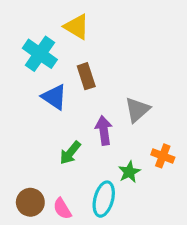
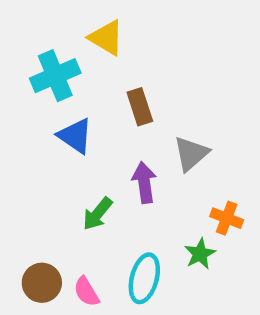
cyan cross: (40, 54) -> (55, 76), turned 32
brown rectangle: (86, 76) -> (140, 107), moved
green star: (129, 172) -> (200, 254), moved

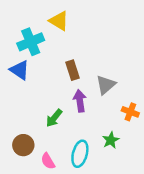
brown rectangle: (140, 107) -> (73, 70), moved
blue triangle: (75, 136) -> (20, 70), moved
orange cross: (227, 218) -> (130, 112), moved
brown circle: (42, 283) -> (23, 145), moved

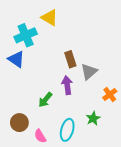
brown rectangle: (73, 70) -> (70, 59), moved
orange cross: (130, 112) -> (110, 95), turned 32

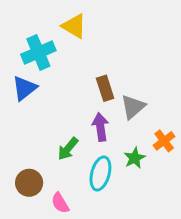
blue triangle: (16, 59) -> (24, 88), turned 48
green star: (93, 118) -> (135, 158), moved
cyan ellipse: (67, 130) -> (100, 173), moved

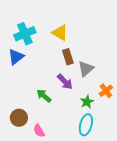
yellow triangle: (74, 26) -> (60, 33), moved
purple arrow: (100, 127) -> (65, 82), turned 144
green arrow: (68, 149) -> (44, 96), turned 91
cyan ellipse: (100, 173) -> (86, 125), moved

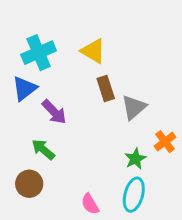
purple arrow: (65, 82) -> (54, 112), moved
green arrow: (44, 96) -> (43, 149), moved
pink semicircle: (39, 131) -> (90, 204), moved

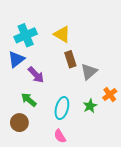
cyan ellipse: (134, 195) -> (62, 108), moved

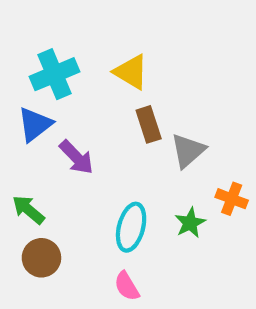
orange cross: (110, 95) -> (232, 199), turned -32
green arrow: (29, 100) -> (28, 210), moved

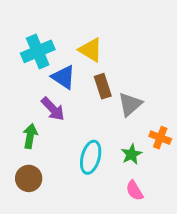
blue triangle: (35, 124) -> (63, 77), moved, turned -48
green arrow: (28, 210) -> (30, 136), moved, turned 60
pink semicircle: (127, 286) -> (134, 191), moved

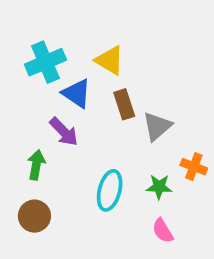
green star: (131, 154) -> (159, 187), turned 30

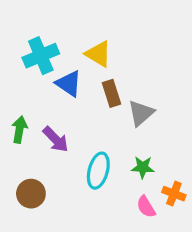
purple arrow: (64, 132) -> (56, 139), moved
green arrow: (36, 165) -> (19, 130), moved
orange cross: (194, 167) -> (174, 194), moved

